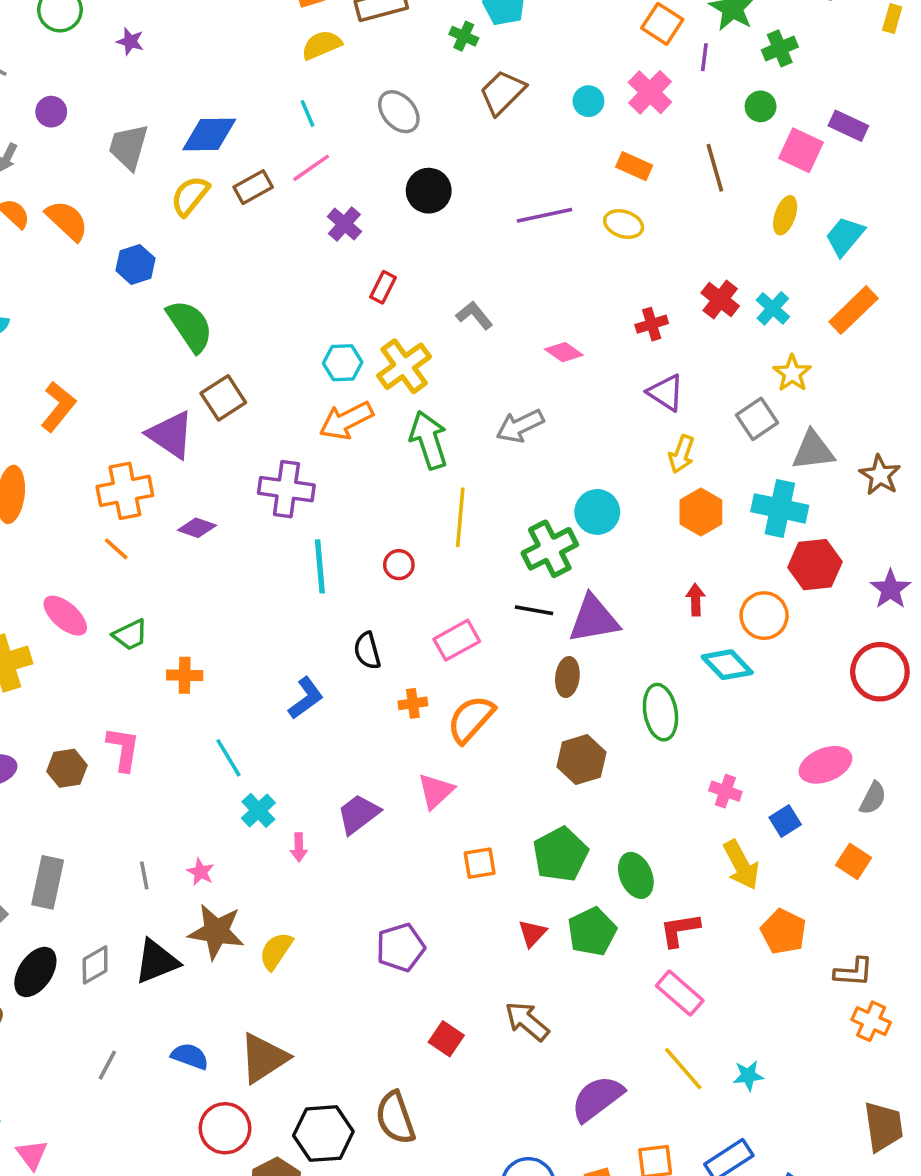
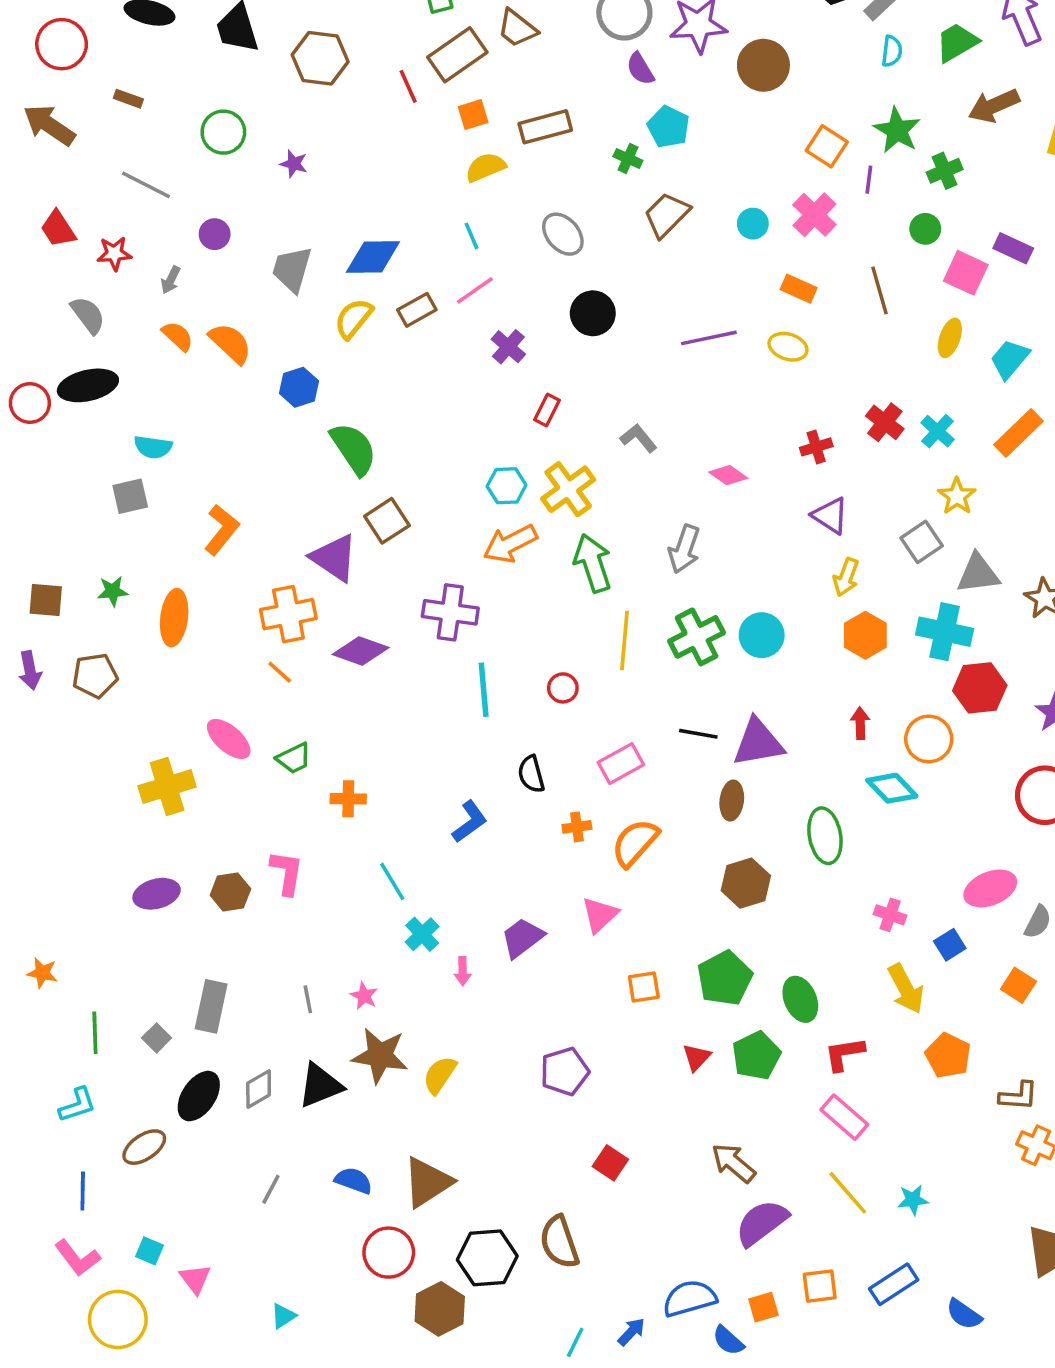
gray arrow: (520, 426) -> (684, 549), turned -45
purple diamond: (197, 528) -> (361, 651), size x1.4
green cross: (550, 549) -> (697, 637), moved
brown arrow: (527, 1021) -> (733, 1163), moved

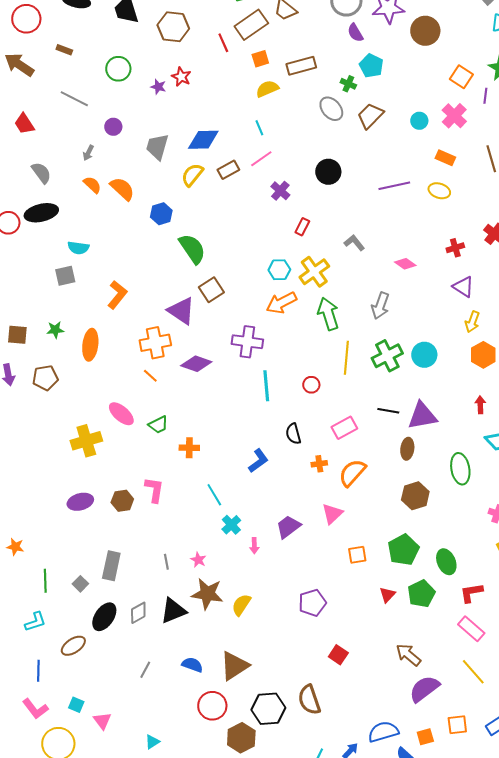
gray ellipse: (563, 234) -> (331, 109), moved
red star: (114, 253) -> (181, 77), moved, turned 30

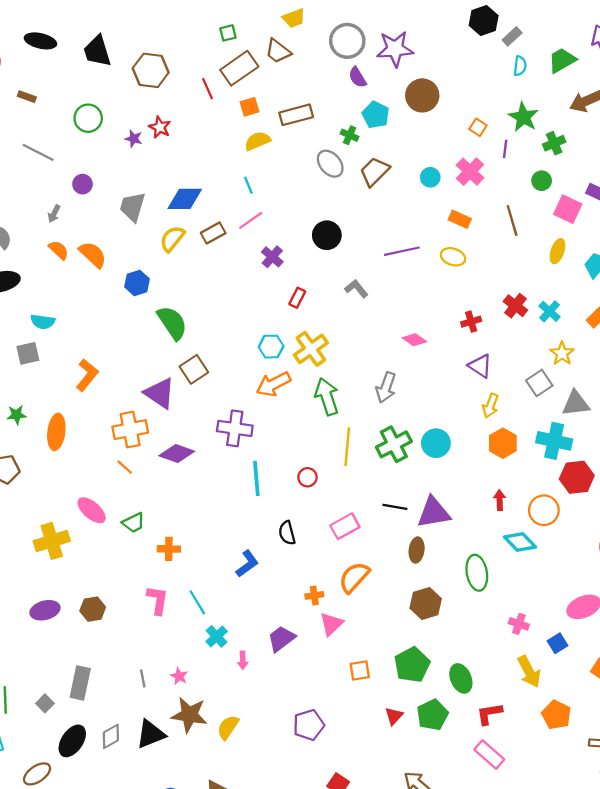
brown circle: (425, 31) -> (422, 95), moved
orange square: (461, 77) -> (478, 127), size x0.7
gray L-shape: (354, 243) -> (356, 289), moved
orange cross: (319, 464) -> (314, 595), moved
pink L-shape: (154, 490) -> (157, 600), moved

